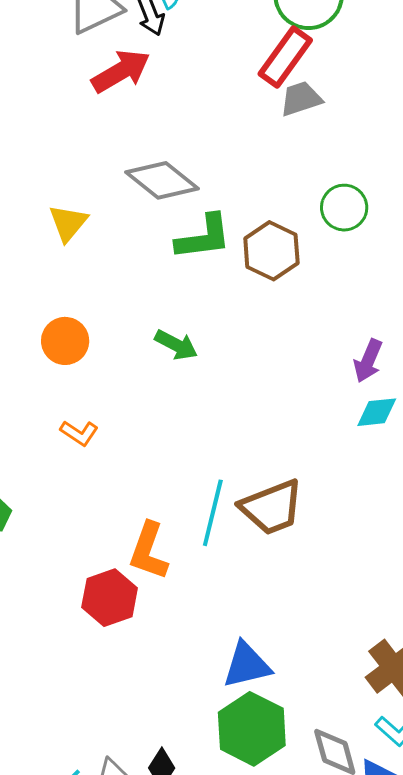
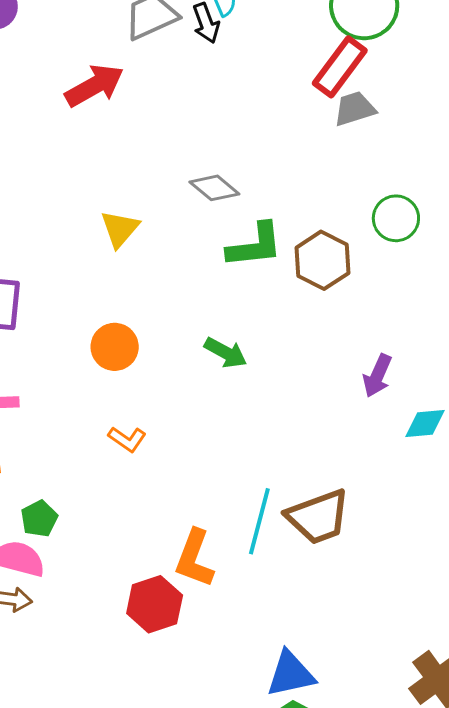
red arrow: (121, 71) -> (94, 86), moved
gray diamond: (162, 180) -> (214, 188), size x0.7
purple arrow: (368, 361) -> (377, 376), moved

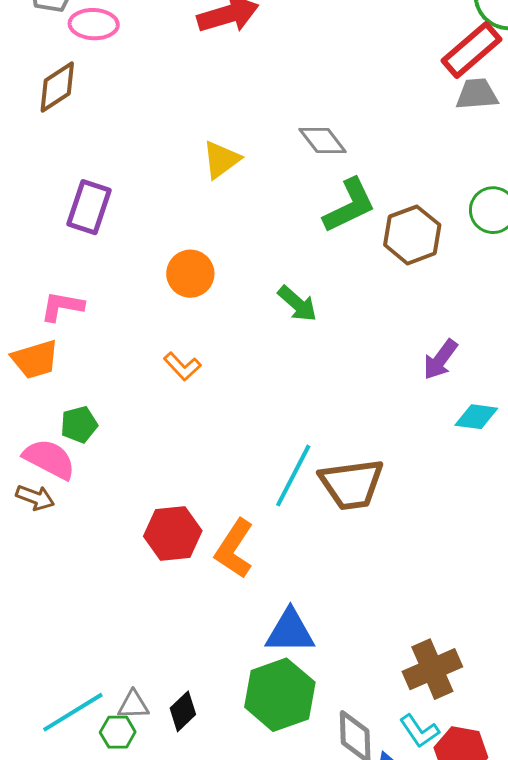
green L-shape: (255, 245) -> (349, 206), turned -32
orange L-shape: (194, 558) -> (234, 549), moved

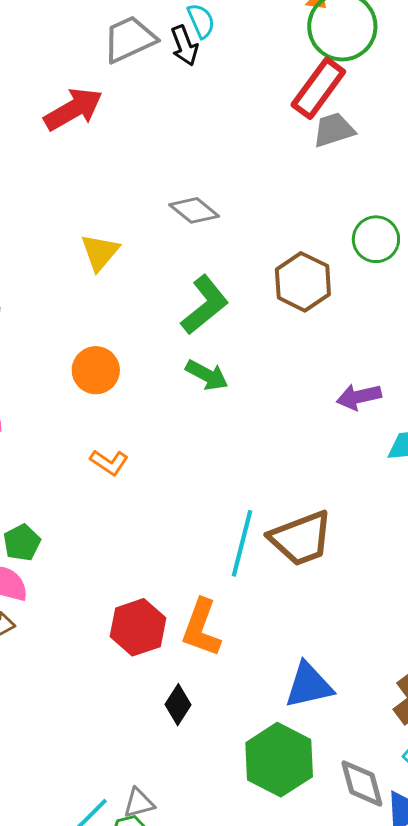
green L-shape: (349, 206) -> (205, 305), moved
purple arrow: (440, 360) -> (359, 397), turned 54
blue triangle: (290, 631) -> (309, 685), moved
black diamond: (183, 711) -> (178, 705), moved

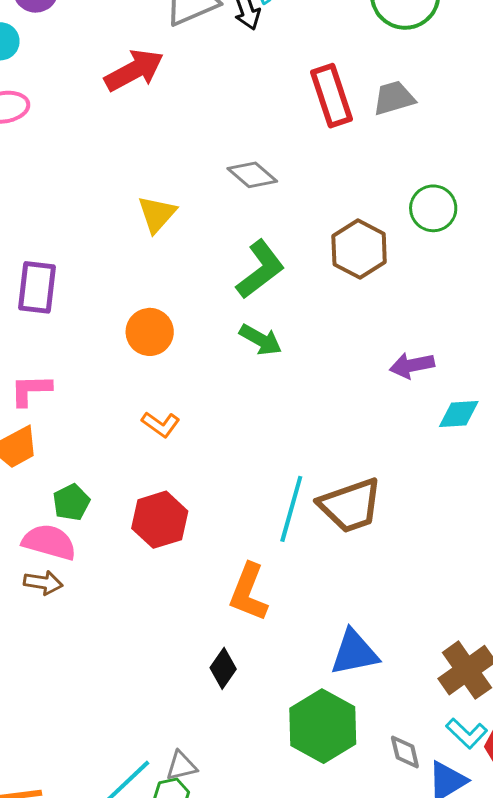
red rectangle: (318, 88) -> (331, 96), moved, turned -56
red hexagon: (138, 627) -> (160, 520), moved
gray diamond: (362, 783) -> (405, 752), size x0.7

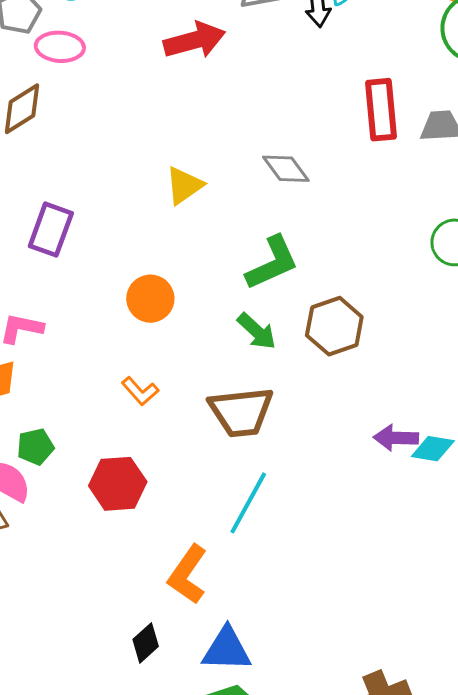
brown hexagon: (359, 249) -> (334, 326), moved
purple arrow: (412, 365) -> (396, 438), moved
brown trapezoid: (350, 505) -> (241, 412), moved
blue triangle: (354, 653) -> (227, 649), moved

